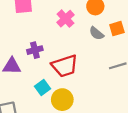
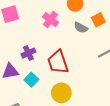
red trapezoid: (65, 66) -> (58, 62), turned 100
cyan square: (42, 88) -> (31, 80), moved

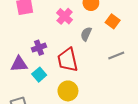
orange square: (98, 20) -> (113, 21), turned -32
gray semicircle: (81, 28) -> (86, 34), moved, turned 80

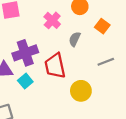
purple cross: (39, 48) -> (25, 53), size x1.6
yellow circle: (68, 91) -> (81, 91), moved

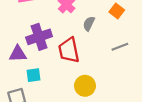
cyan square: (25, 81) -> (34, 75), moved, turned 32
yellow circle: (81, 91) -> (85, 86), moved

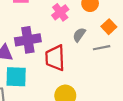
gray line: (120, 47) -> (102, 48), moved
cyan square: (34, 75) -> (16, 77), size x1.5

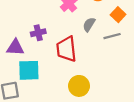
purple cross: (28, 40) -> (38, 33), size x0.6

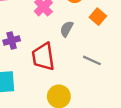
gray line: (112, 36) -> (92, 60), moved, turned 42

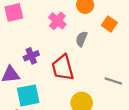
gray line: (92, 60) -> (113, 81), moved

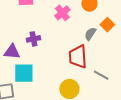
gray semicircle: (81, 39) -> (90, 34), moved
red trapezoid: (63, 68) -> (78, 57), moved

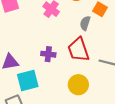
purple cross: (33, 39) -> (48, 54), moved, turned 32

